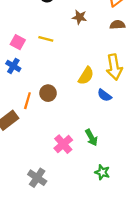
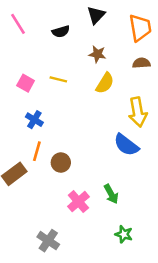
blue cross: (13, 66) -> (34, 120), moved
yellow semicircle: (86, 76) -> (105, 83), moved
brown circle: (48, 93) -> (61, 163), moved
blue semicircle: (104, 95) -> (126, 145), size x1.5

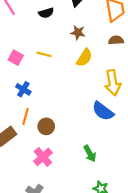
pink cross: (78, 202) -> (43, 157), moved

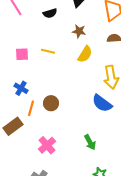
pink square: (16, 58) -> (22, 54), turned -32
blue cross: (23, 89) -> (21, 88), moved
brown circle: (46, 126) -> (51, 103), moved

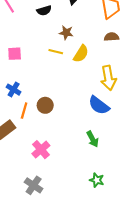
brown star: (79, 31) -> (66, 33), moved
yellow line: (48, 51) -> (56, 52), moved
green arrow: (90, 142) -> (93, 139), moved

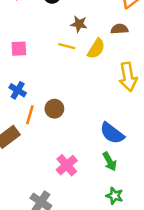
brown semicircle: (112, 37) -> (119, 29), moved
blue semicircle: (99, 105) -> (112, 133), moved
green arrow: (93, 139) -> (110, 161), moved
pink cross: (41, 150) -> (67, 165), moved

